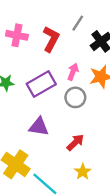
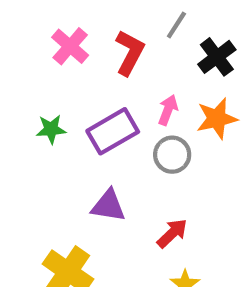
pink cross: (17, 35) -> (70, 46), turned 30

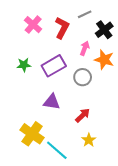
gray line: (176, 25) -> (85, 14), turned 32
pink arrow: (168, 110) -> (85, 48), moved
orange star: (217, 119) -> (104, 60), turned 30

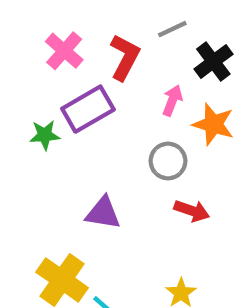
purple rectangle: (54, 66) -> (88, 109), moved
red arrow: (83, 115) -> (192, 211), moved, turned 63

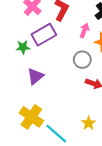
purple triangle: (103, 213) -> (35, 76), moved, turned -48

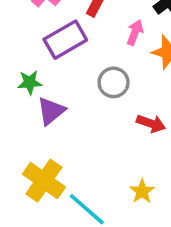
green star: (23, 47) -> (30, 82), moved
gray circle: (82, 60) -> (114, 82), moved

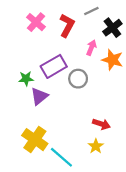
purple rectangle: (65, 40) -> (54, 66), moved
red arrow: (151, 123) -> (101, 124), moved

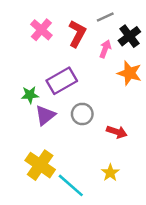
pink arrow: (91, 48) -> (105, 49), moved
gray circle: (78, 79) -> (82, 114), moved
red arrow: (101, 124) -> (117, 132), moved

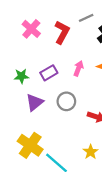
pink arrow: (105, 49) -> (78, 68), moved
purple rectangle: (62, 81) -> (49, 73), size x0.7
green star: (30, 95) -> (21, 76), moved

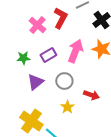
pink cross: (31, 29) -> (37, 25), moved
pink arrow: (78, 68) -> (75, 51), size x1.6
yellow star: (91, 152) -> (67, 107), moved

